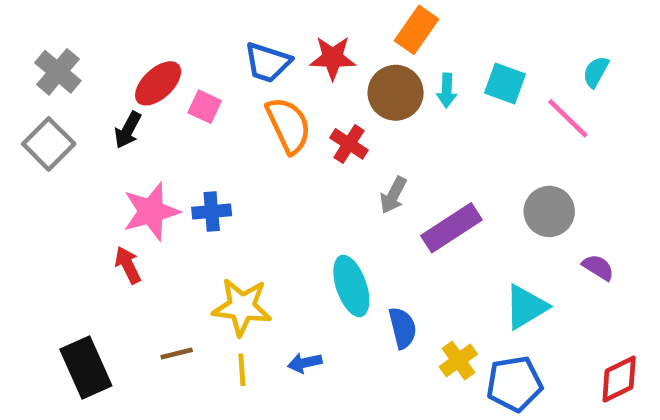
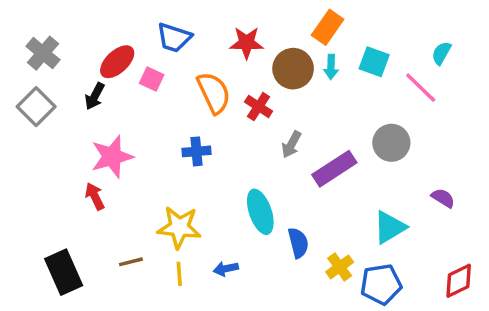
orange rectangle: (417, 30) -> (328, 27), moved
blue trapezoid: (268, 62) -> (174, 38), moved
blue cross: (212, 211) -> (196, 151), moved
gray circle: (549, 211) -> (391, 143), moved

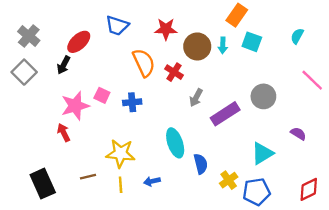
orange rectangle: (328, 27) -> (237, 15), moved
pink square: (152, 79) -> (102, 95), moved
pink line: (421, 88) -> (312, 80), moved

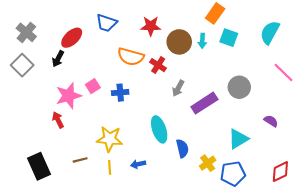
cyan semicircle: (297, 36) -> (270, 32), size x1.6
orange semicircle: (144, 63) -> (131, 57), turned 130
pink square: (102, 95) -> (93, 86), turned 32

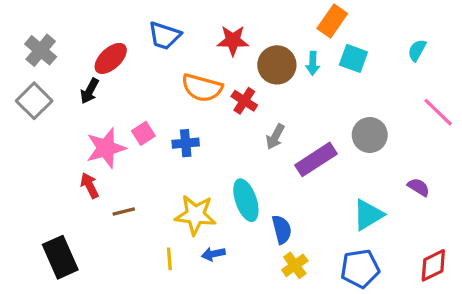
cyan semicircle: (270, 32) -> (417, 50), size x0.6
yellow star: (110, 139) -> (195, 215), moved
brown line: (80, 160) -> (124, 212), moved
yellow cross: (208, 163) -> (295, 265), moved

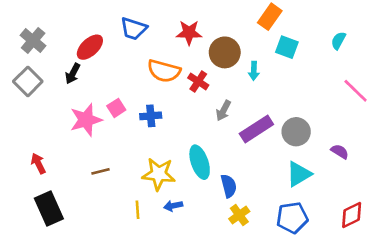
cyan arrow: (313, 63) -> (254, 71), moved
gray circle: (370, 135) -> (296, 132), moved
red arrow: (90, 185) -> (38, 163), moved

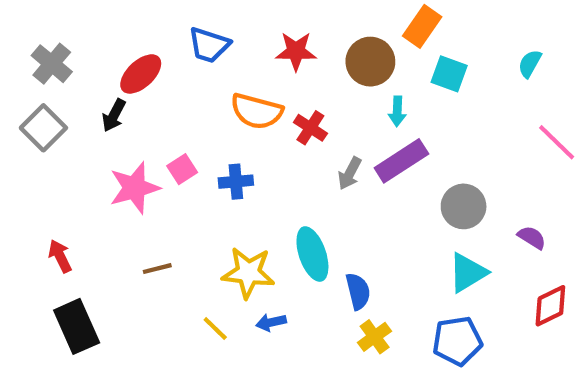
brown circle: (225, 52) -> (370, 62), moved
purple rectangle: (256, 129) -> (401, 161), moved
yellow line: (137, 210) -> (215, 329), turned -42
red diamond: (352, 215) -> (550, 306), moved

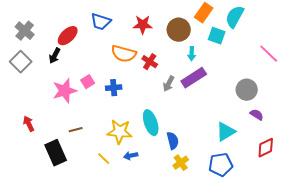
cyan semicircle: (530, 64) -> (235, 17), moved, size x1.6
pink line: (557, 142) -> (269, 54), moved
gray circle: (464, 206) -> (247, 90), moved
black rectangle: (77, 326) -> (56, 153), moved

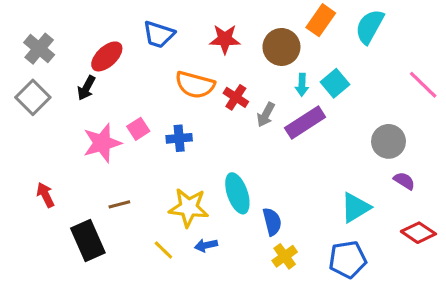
cyan square: (217, 36) -> (335, 83), moved, turned 30
gray arrow: (169, 84) -> (266, 115), moved
red diamond: (266, 148) -> (418, 233), turned 60

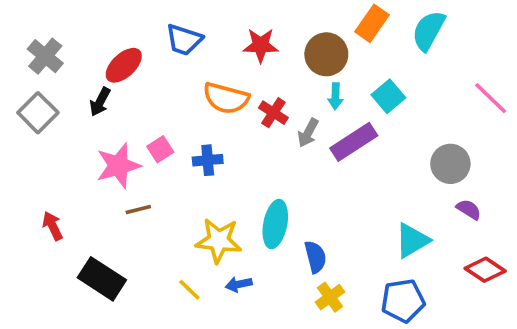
cyan arrow: (302, 85) -> (335, 96), moved
cyan ellipse: (237, 193) -> (275, 224), turned 30
brown line: (119, 204) -> (138, 209), moved
black rectangle: (88, 241) -> (102, 279), turned -33

